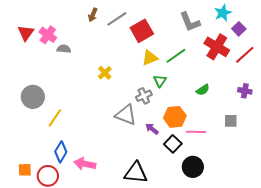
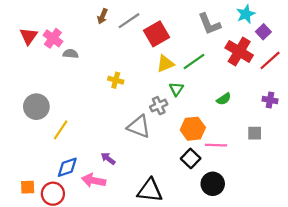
yellow cross: (105, 73) -> (116, 80), turned -32
purple arrow: (152, 129) -> (108, 158), moved
blue diamond: (61, 152) -> (67, 167), turned 40

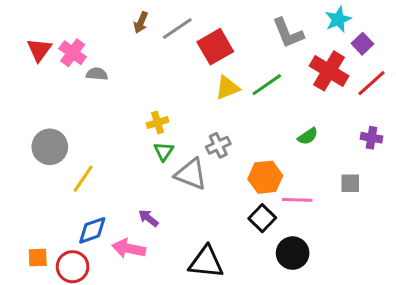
yellow cross: (116, 80) -> (158, 123), moved, turned -32
green triangle: (176, 89) -> (164, 151), moved

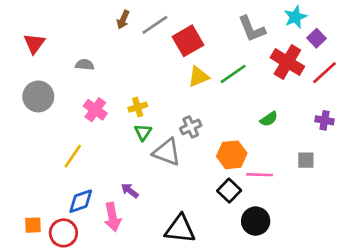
pink cross: (73, 53) -> (95, 110), moved
gray circle: (50, 147) -> (38, 96), moved
pink arrow: (129, 248) -> (112, 217), turned -112

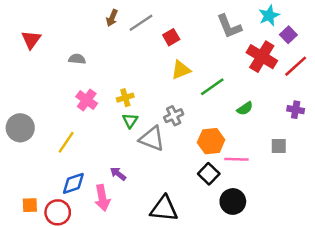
red square: (188, 41) -> (171, 37), size x0.6
green line: (233, 74) -> (212, 87), moved
gray circle: (38, 96) -> (20, 128), moved

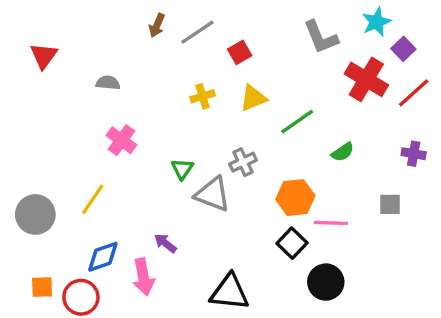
yellow cross: (125, 98) -> (202, 96), moved
gray circle: (20, 128) -> (35, 214), moved

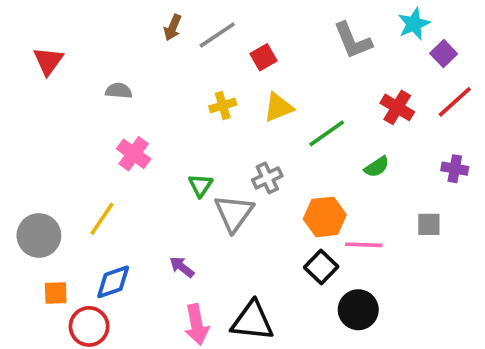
red cross: (366, 79) -> (397, 107), moved, size x0.7
gray triangle: (213, 194) -> (234, 213), turned 45
pink arrow: (143, 277) -> (197, 325), moved
orange square: (42, 287) -> (56, 293), moved

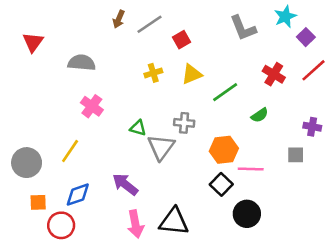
gray semicircle: (119, 91) -> (82, 63), size x1.5
purple cross: (455, 169) -> (312, 127), moved
gray cross: (267, 178) -> (184, 123), turned 30
green triangle: (200, 185) -> (138, 128), turned -48
purple arrow: (182, 267) -> (125, 184), size x1.5

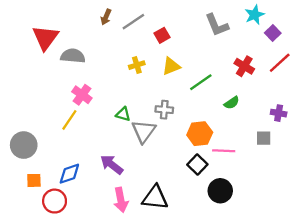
red triangle: (33, 42) -> (45, 38), moved, size x1.4
yellow line: (70, 151) -> (69, 120), moved

